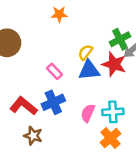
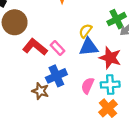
red star: (114, 64) -> (110, 58), moved
red L-shape: (24, 106) -> (35, 47), moved
brown star: (33, 136) -> (40, 91), moved

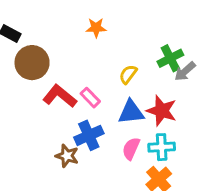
blue triangle: (89, 47) -> (131, 112), moved

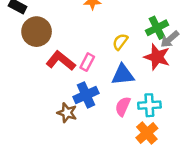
pink rectangle: (90, 98) -> (87, 62), turned 72
red star: (162, 111) -> (157, 57), moved

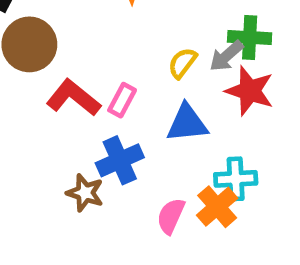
green cross: (157, 28) -> (250, 37), turned 30
gray arrow: (170, 39) -> (226, 56), moved
pink semicircle: (123, 106) -> (171, 216), moved
orange cross: (147, 133) -> (217, 207), moved

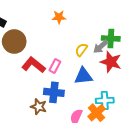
blue cross: (120, 160) -> (54, 92), turned 30

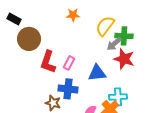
yellow semicircle: (81, 50) -> (105, 26), moved, size x1.5
red L-shape: (34, 65) -> (48, 62), turned -110

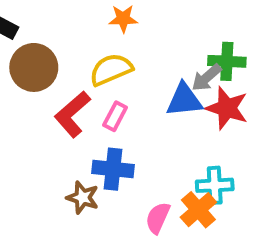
yellow semicircle: (105, 26) -> (111, 69), moved, turned 30
red L-shape: (48, 62) -> (72, 114), turned 30
blue triangle: (97, 73) -> (184, 100), moved

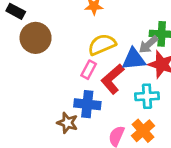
yellow semicircle: (111, 69) -> (102, 45), moved
red L-shape: (72, 114) -> (113, 79), moved
cyan cross: (215, 185) -> (147, 96), moved

